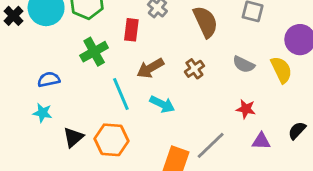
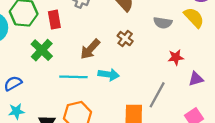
red rectangle: (131, 30) -> (54, 20), moved
cyan line: (121, 94) -> (73, 77), turned -48

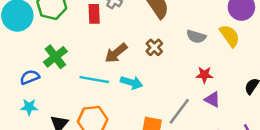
red rectangle: (54, 20) -> (94, 14), moved
green cross: (42, 50) -> (55, 57), moved
purple triangle: (196, 79) -> (212, 99), moved, turned 35

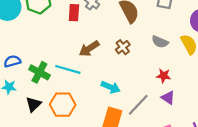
green cross: (55, 57) -> (39, 72), moved, turned -30
cyan arrow: (131, 82) -> (111, 87), moved

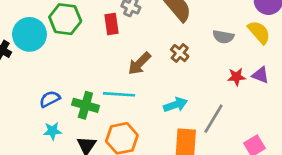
cyan arrow: (111, 87) -> (175, 105), turned -30
purple triangle: (168, 98) -> (260, 75), moved

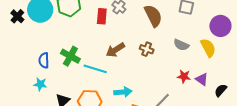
brown cross: (180, 53) -> (147, 49), turned -32
blue semicircle: (50, 99) -> (44, 60), turned -77
green cross: (85, 105) -> (70, 56), moved
cyan arrow: (175, 105) -> (123, 92), moved

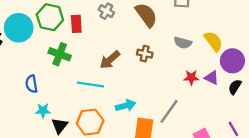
red rectangle: (102, 16) -> (76, 24), moved
purple circle: (220, 26) -> (232, 61), moved
green cross: (70, 56) -> (60, 54), moved
cyan star: (40, 84) -> (43, 111), moved

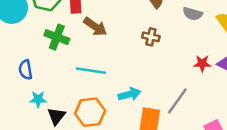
gray semicircle: (183, 43) -> (193, 14), moved
brown arrow: (110, 60) -> (95, 27), moved, turned -105

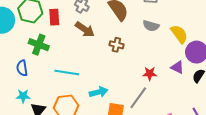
brown arrow: (95, 27) -> (85, 29), moved
red star: (202, 64) -> (150, 74), moved
blue semicircle: (26, 70) -> (22, 68), moved

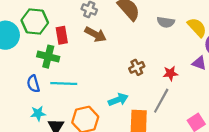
red rectangle: (54, 17) -> (62, 35), moved
brown cross: (116, 45) -> (137, 67), moved, turned -32
cyan line: (67, 73) -> (64, 83), moved

